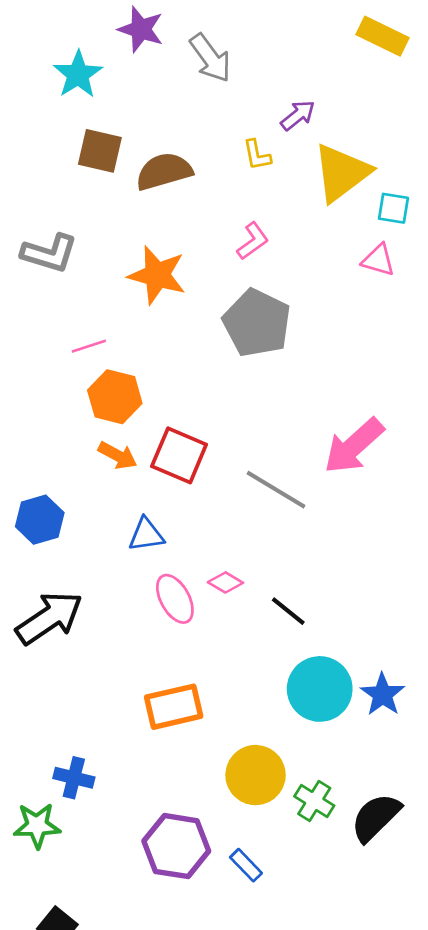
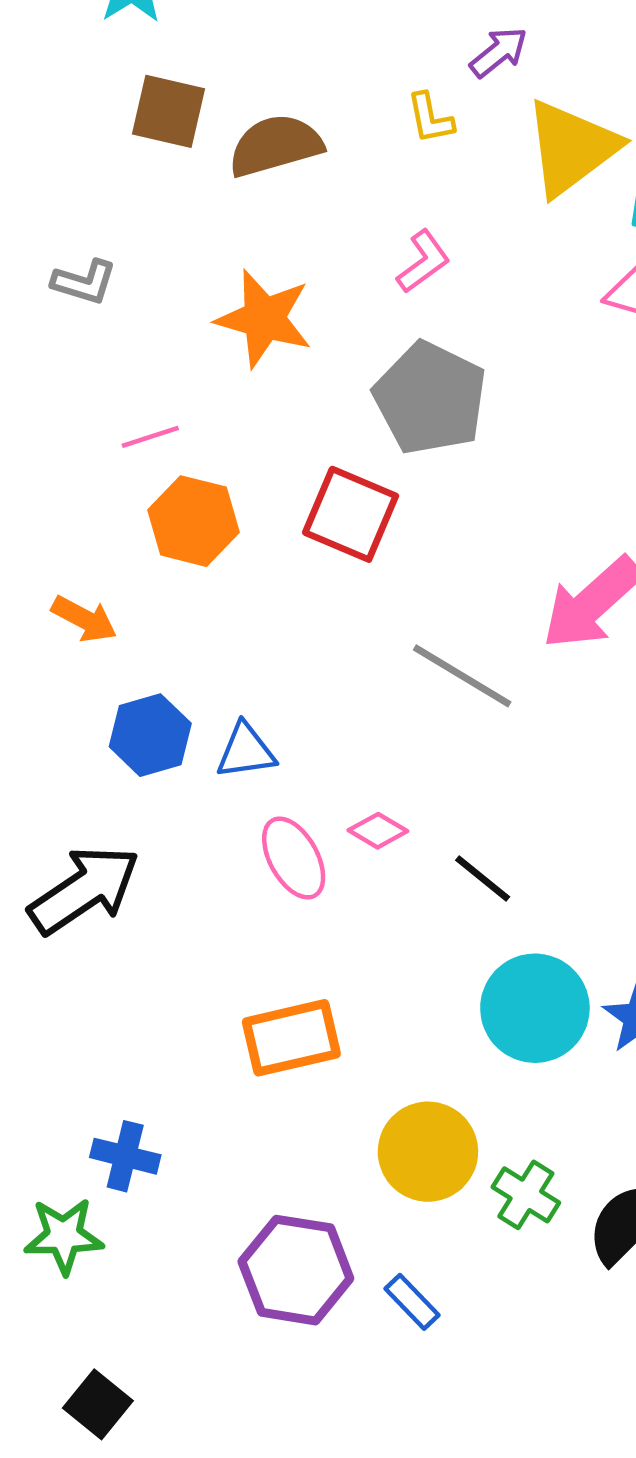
gray L-shape: (49, 253) -> (84, 282), size x0.7
orange arrow: (118, 455) -> (84, 619), moved
red square: (179, 455) -> (351, 514), moved
blue hexagon: (40, 520) -> (150, 735), moved

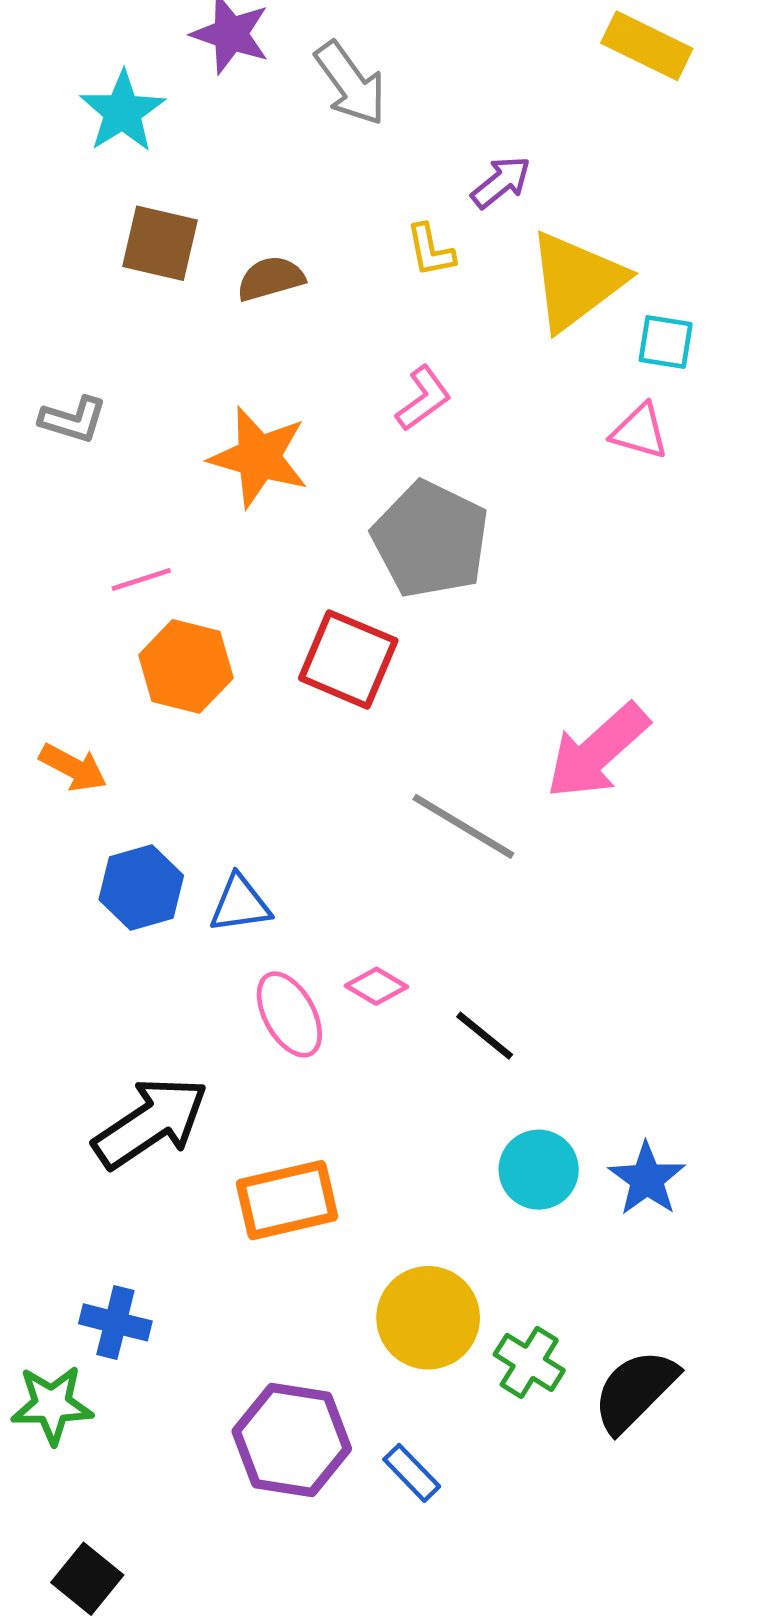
brown semicircle: (275, 146) -> (271, 279), size x0.7
black arrow: (84, 890) -> (151, 1123), moved
cyan circle: (535, 1008) -> (539, 1170), size x0.7

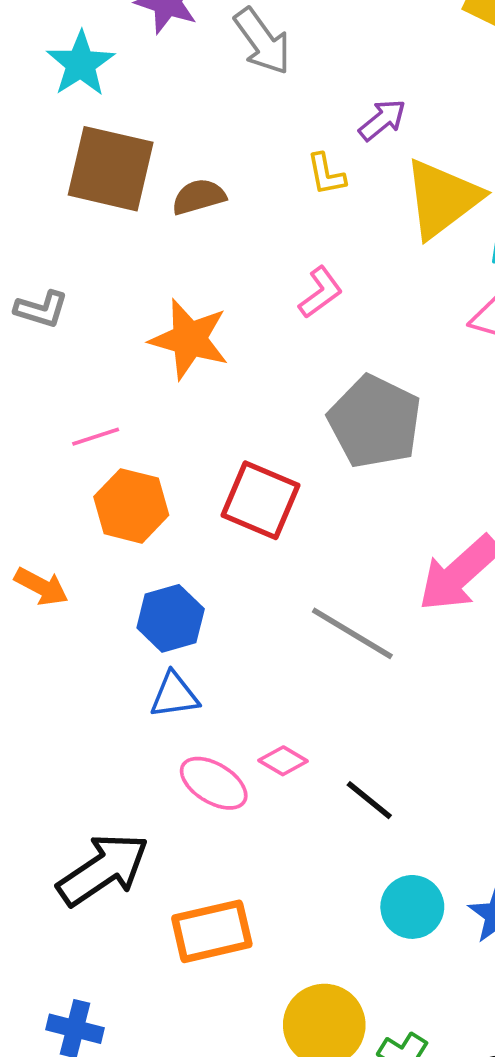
brown square: (160, 243) -> (111, 169), size x1.4
gray pentagon: (430, 539) -> (375, 422), moved
blue hexagon: (141, 887) -> (171, 618), moved
pink ellipse: (289, 1014) -> (214, 783), turned -30

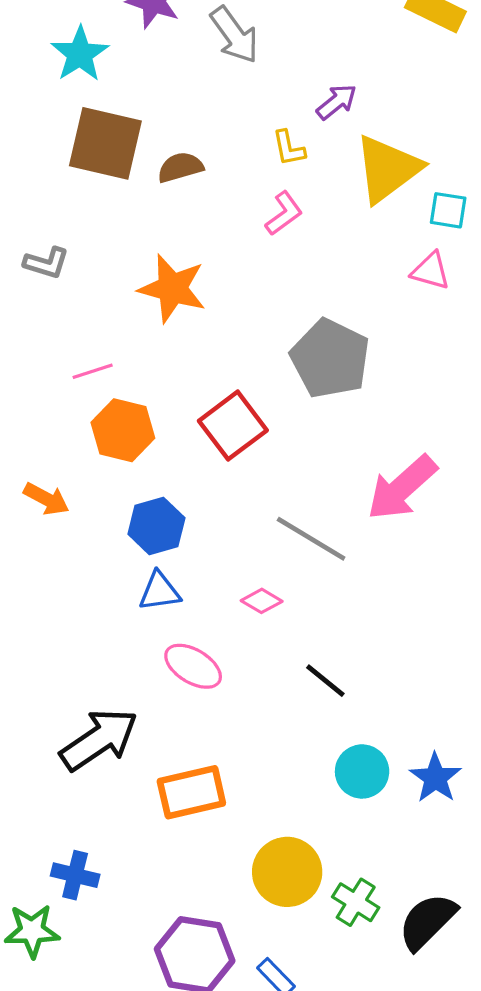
pink L-shape: (320, 292) -> (284, 213), moved
red square: (261, 500) -> (233, 426), turned 30
pink diamond: (283, 761) -> (262, 601), moved

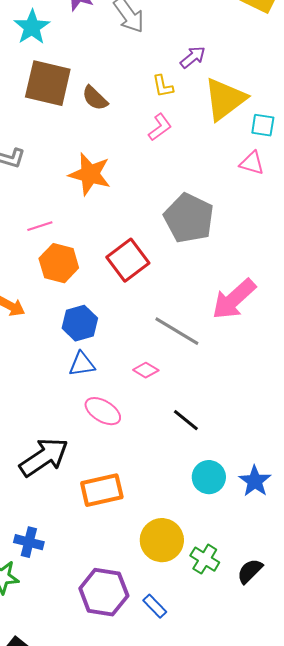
brown semicircle: (180, 167) -> (95, 98), turned -120
black semicircle: (427, 921) -> (250, 571), size x0.7

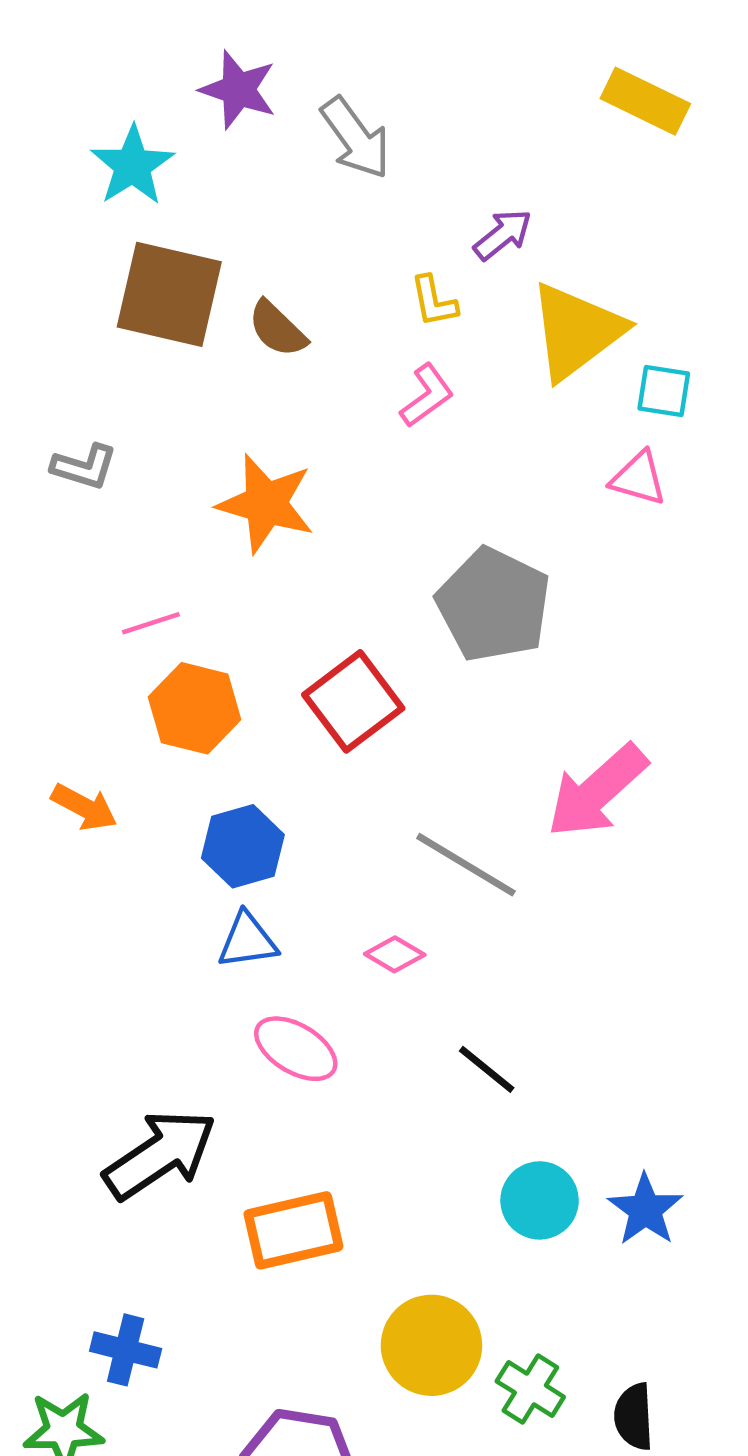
black semicircle: (250, 571) -> (634, 1417), turned -48

